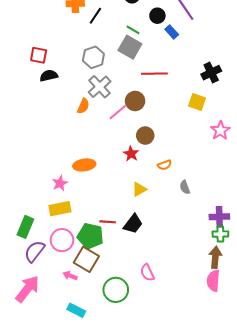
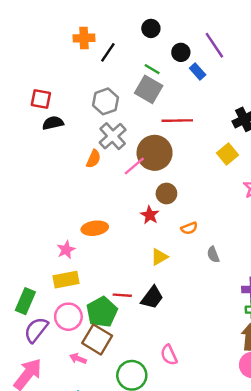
brown circle: (135, 101) -> (155, 153), size x1.5
yellow square: (197, 102) -> (227, 154), turned 30
green pentagon: (90, 236) -> (102, 312), turned 30

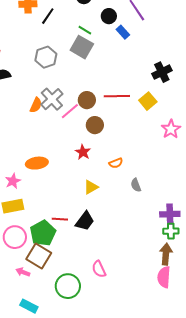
red line: (177, 121) -> (117, 96), moved
gray cross: (113, 136) -> (52, 99), moved
brown circle: (155, 153) -> (87, 100), size x0.6
brown circle: (166, 194) -> (95, 125), moved

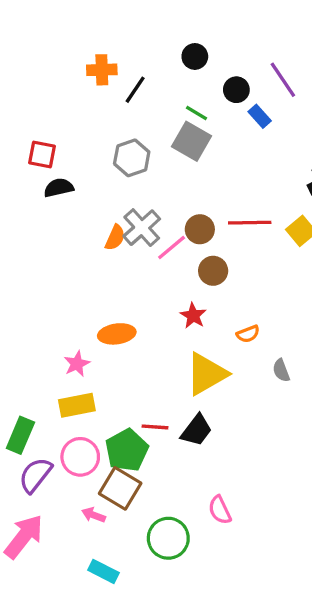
yellow triangle: (91, 187) -> (206, 374), size x1.8

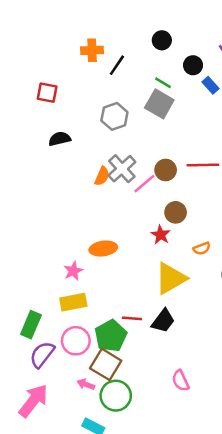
red square: (42, 154) -> (47, 93), moved
brown circle: (213, 271) -> (176, 212), moved
green circle: (168, 538) -> (116, 396), moved

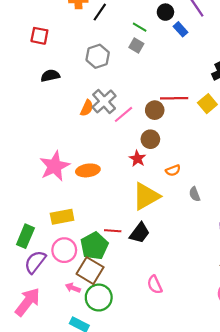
gray square: (159, 104) -> (136, 45), size x0.6
brown circle: (166, 170) -> (155, 110), moved
pink star: (73, 271) -> (55, 166), moved, size x1.8

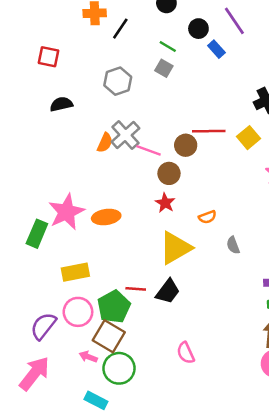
pink line: (123, 114) -> (148, 150), turned 60
brown circle: (150, 139) -> (169, 173), moved
green rectangle: (25, 236) -> (37, 234), moved

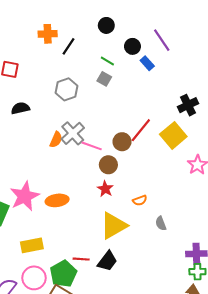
red line: (209, 131) -> (141, 130), turned -50
yellow square: (248, 138) -> (173, 135), size x1.4

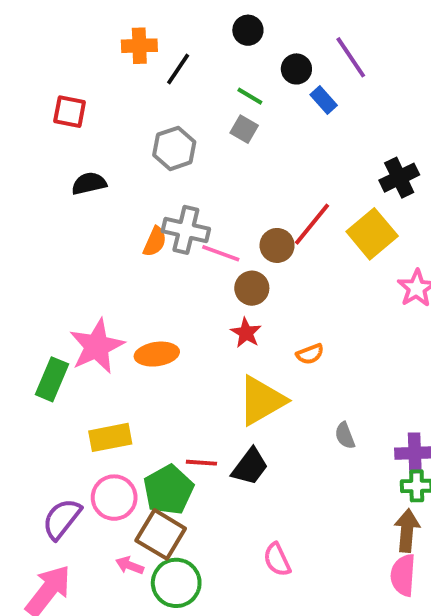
gray cross: (73, 133) -> (186, 230), turned -35
gray semicircle: (161, 223) -> (345, 436), moved

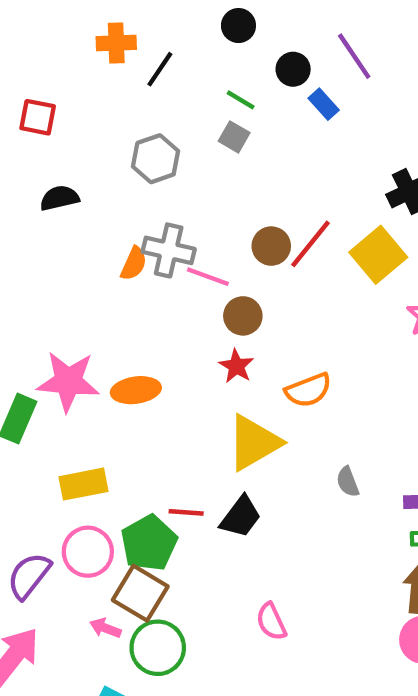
brown circle: (277, 245) -> (271, 246), moved
pink star: (97, 346) -> (68, 381), turned 30
orange semicircle: (310, 354) -> (308, 390), size x1.5

